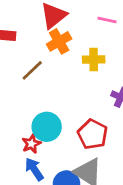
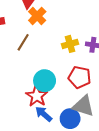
yellow cross: (94, 59) -> (70, 44), moved
red star: (31, 144) -> (37, 96), size x1.5

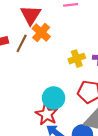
brown line: (23, 42) -> (22, 43), moved

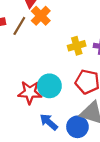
red star: (47, 114) -> (30, 92), moved, turned -30

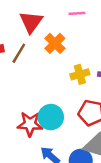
orange cross: (41, 16) -> (55, 43), moved

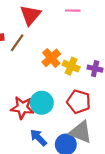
orange cross: (55, 43) -> (51, 58), moved
yellow cross: (80, 74) -> (71, 66), turned 35

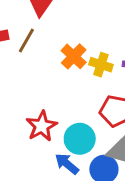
cyan circle: (42, 103) -> (80, 139), moved
red star: (22, 108) -> (42, 126), turned -30

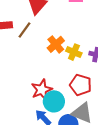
red star: (42, 126) -> (42, 90), moved

